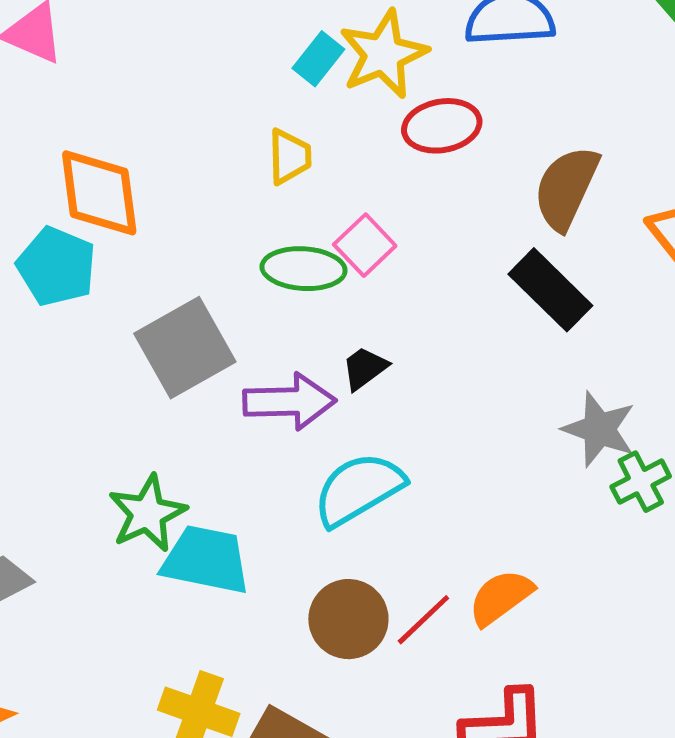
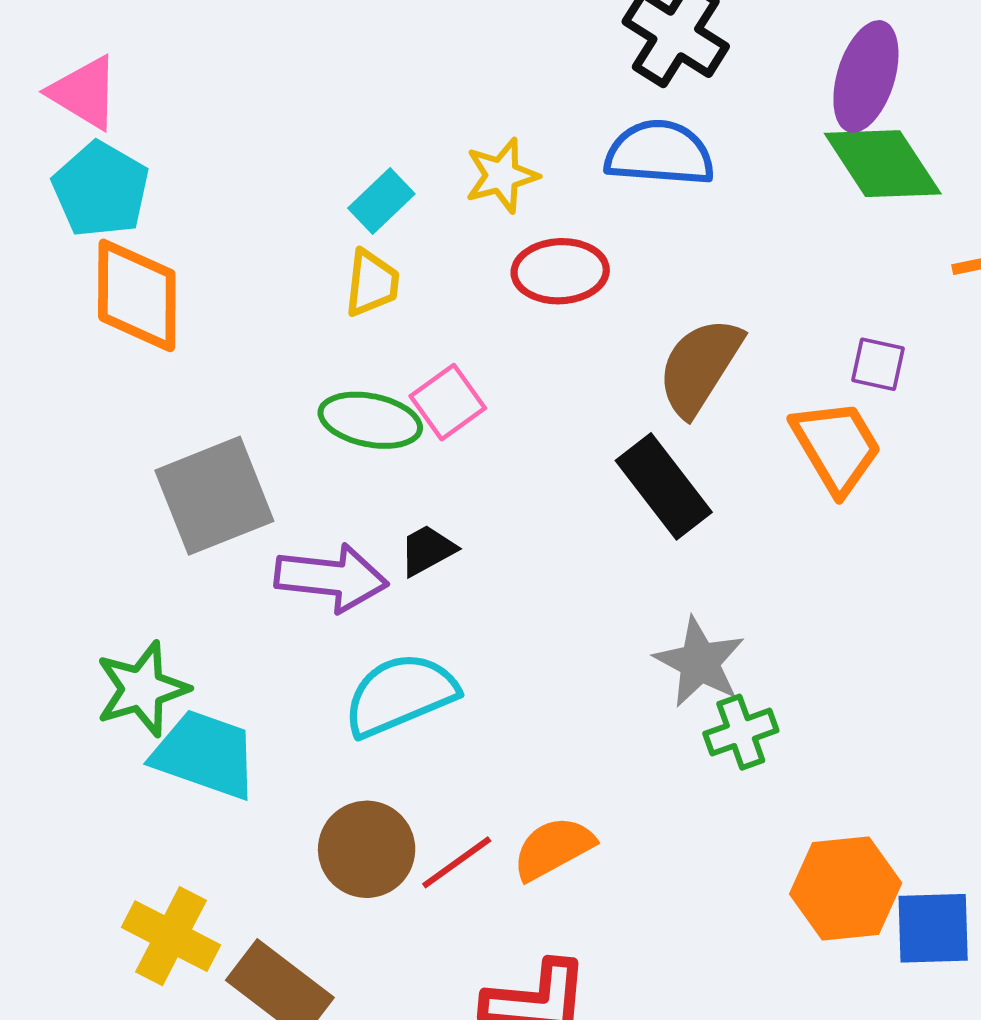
yellow star: (383, 54) -> (502, 176), size x0.7
cyan rectangle: (318, 59) -> (381, 201), moved
cyan pentagon: (57, 266) -> (101, 189), moved

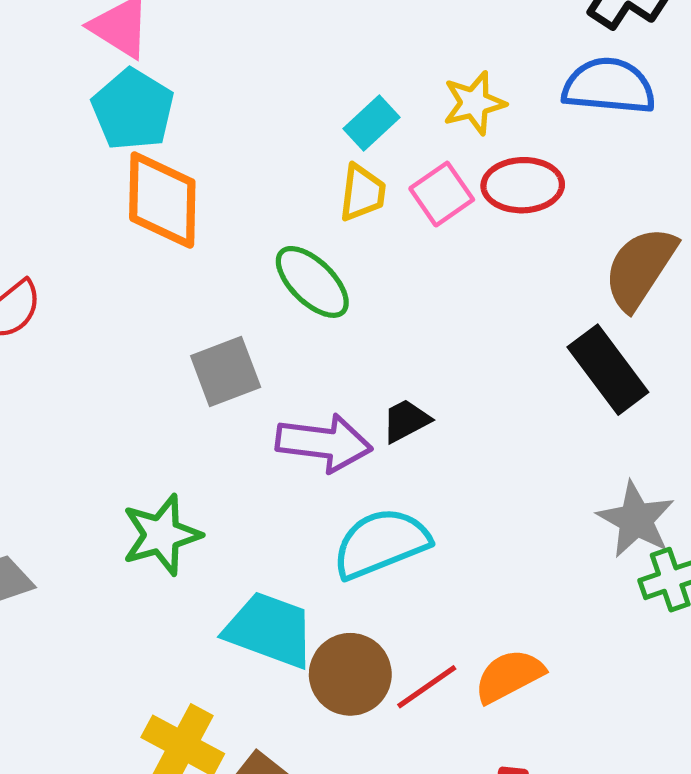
pink square: (448, 402) -> (442, 194), moved
green ellipse: (370, 420) -> (312, 282), moved, turned 32
gray square: (214, 496) -> (226, 372), size x0.7
cyan trapezoid: (205, 755) -> (270, 630), moved

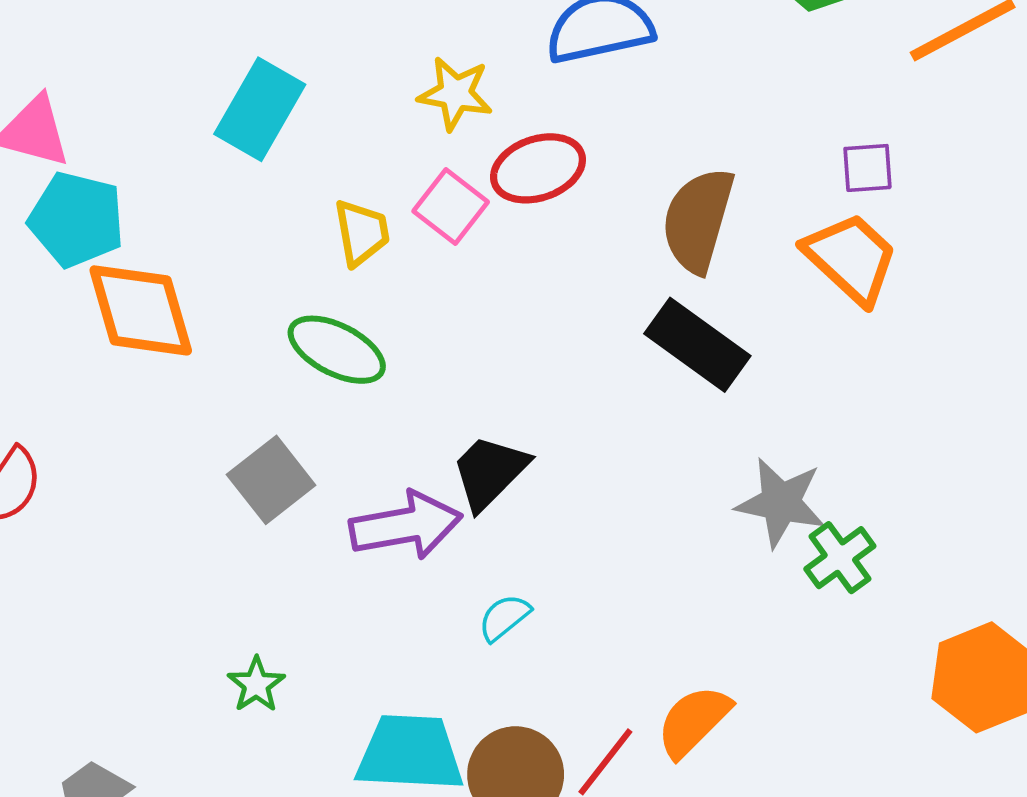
yellow star: (474, 103) -> (455, 94), turned -30
cyan rectangle: (372, 123) -> (260, 109), moved, size x1.5
black trapezoid: (406, 421) -> (490, 472), size x1.4
green star: (161, 535) -> (256, 685), size x0.6
cyan semicircle: (381, 543) -> (504, 618), size x0.5

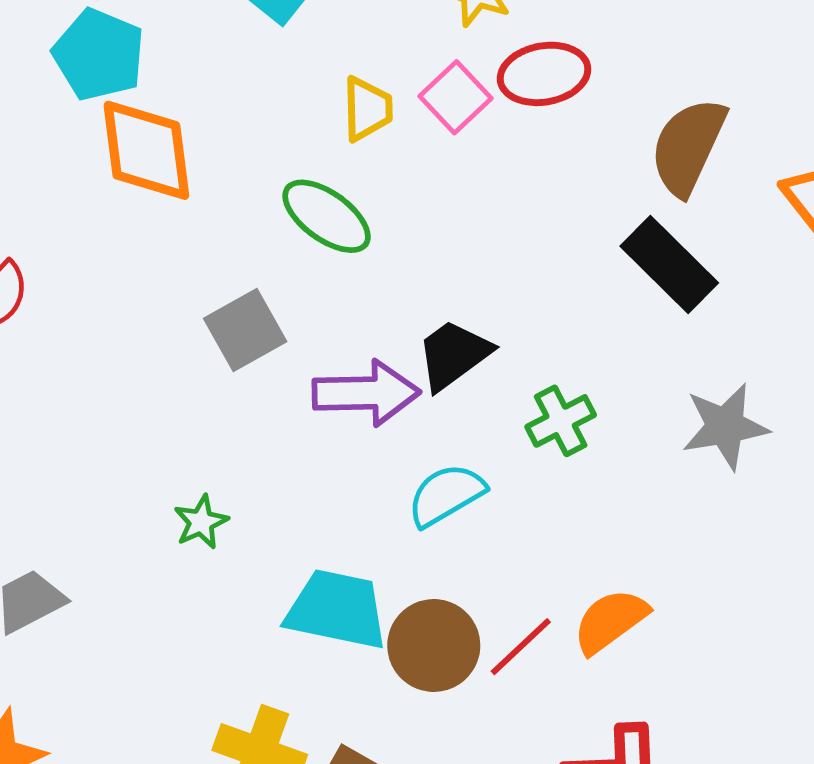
gray star: (781, 503) -> (725, 426), turned -30
green cross: (840, 558) -> (561, 421), moved
cyan semicircle: (504, 618) -> (446, 495), size x1.5

